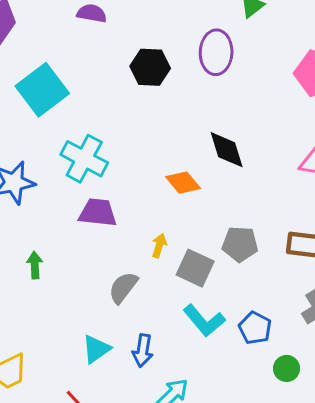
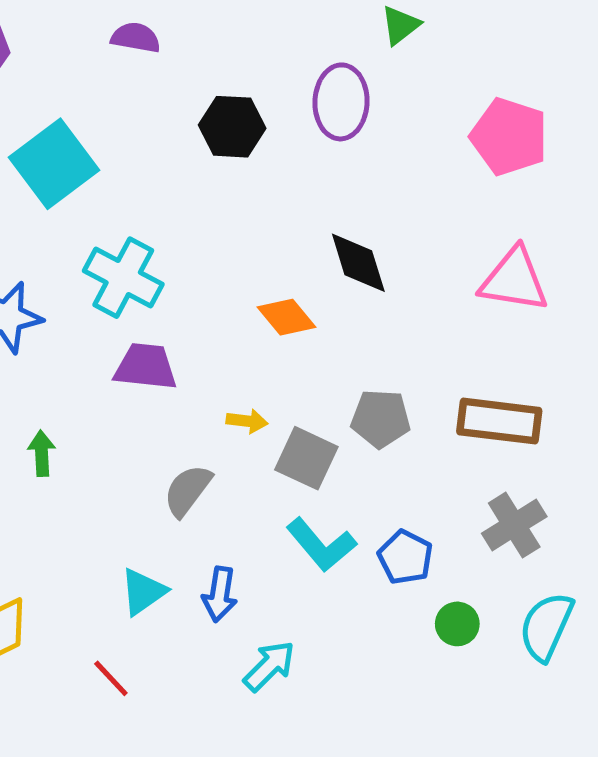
yellow arrow: (159, 246) -> (247, 421), turned 80

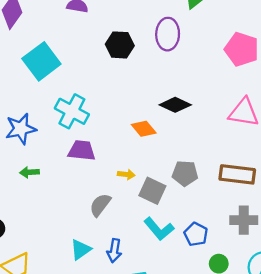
black diamond: (358, 263) -> (175, 105), turned -48
green arrow: (42, 453) -> (29, 172), moved, turned -90
gray cross: (514, 525) -> (244, 220), turned 32

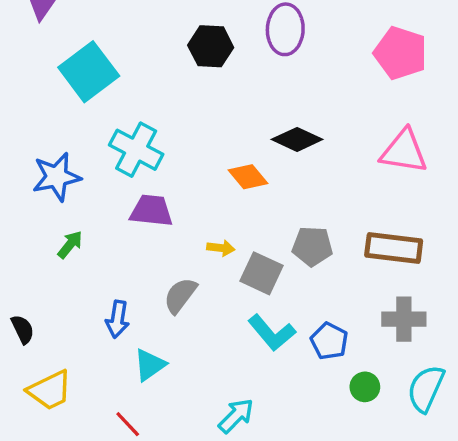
green arrow: (29, 172) -> (70, 245), turned 132
blue arrow: (114, 251) -> (117, 319), moved

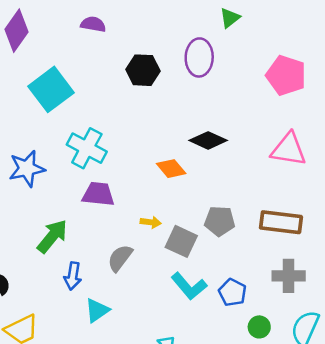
green arrow: (70, 245) -> (52, 236), moved, size x1.6

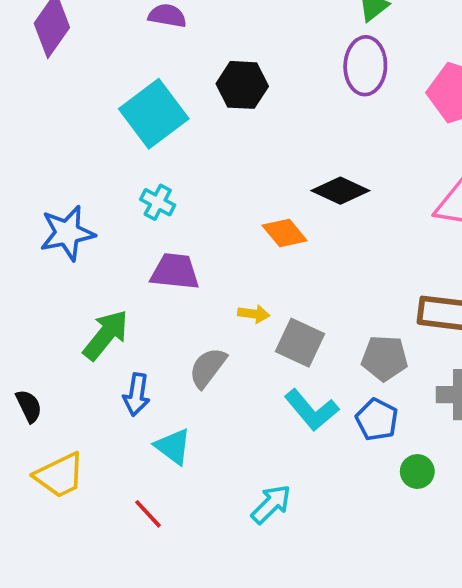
purple ellipse: (199, 57) -> (365, 66), moved
cyan square: (51, 89) -> (154, 114), moved
cyan cross: (87, 148) -> (158, 202), size x0.6
gray pentagon: (220, 221) -> (385, 358), moved
cyan triangle: (97, 310) -> (173, 447), turned -48

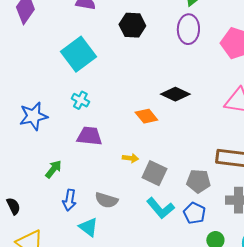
black hexagon: (242, 85) -> (132, 25), moved
green arrow: (106, 335) -> (53, 169), size x0.7
gray semicircle: (208, 368) -> (106, 200), moved, turned -110

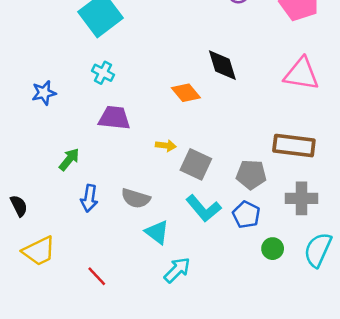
black diamond: (175, 94) -> (222, 65), turned 48
blue star: (33, 116) -> (44, 93), size x0.7
cyan triangle: (88, 227) -> (157, 232), moved

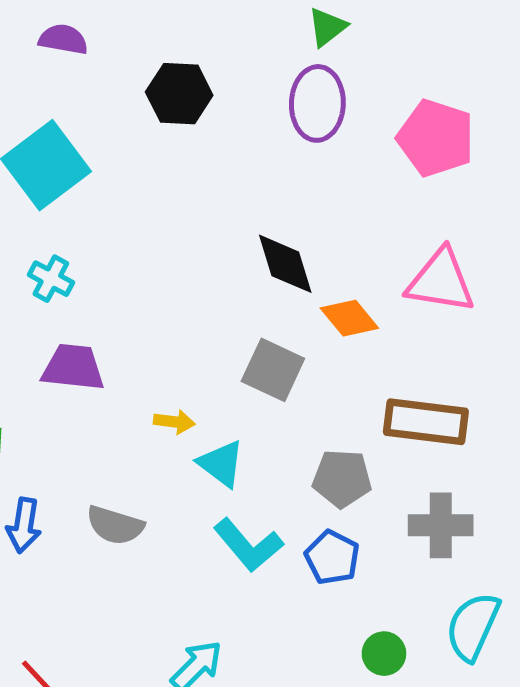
orange diamond: (186, 93) -> (349, 318), moved
gray square: (196, 164) -> (273, 370), moved
cyan triangle: (157, 232) -> (221, 464), moved
green circle: (273, 249) -> (384, 654), moved

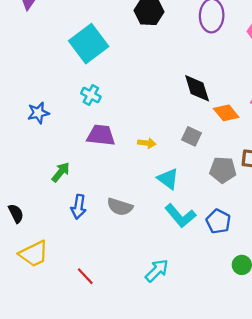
gray square: (273, 370) -> (191, 136), size x0.7
yellow arrow: (174, 422) -> (147, 143), moved
gray pentagon: (342, 478) -> (223, 170), moved

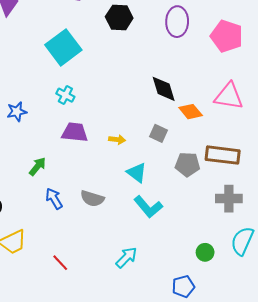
blue arrow: (79, 207) -> (54, 199), turned 140
blue pentagon: (218, 221) -> (183, 286), moved, turned 30

